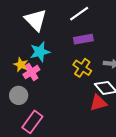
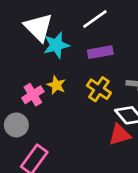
cyan star: (40, 52) -> (56, 45), moved
yellow star: (21, 65) -> (56, 85), moved

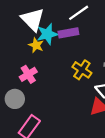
purple rectangle: (100, 52) -> (68, 33), moved
yellow star: (56, 85) -> (36, 45), moved

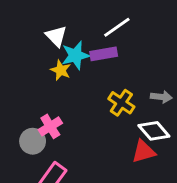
white triangle: (33, 19) -> (56, 36), size x0.7
pink cross: (28, 74) -> (50, 126), moved

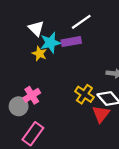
yellow cross: (121, 103) -> (84, 94), moved
red triangle: (144, 152) -> (101, 114), turned -36

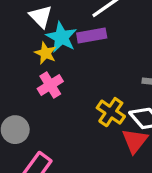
cyan star: (50, 43) -> (61, 37), turned -30
pink cross: (32, 95) -> (50, 85), moved

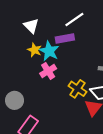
cyan star: (61, 37) -> (49, 51), moved
pink cross: (50, 85) -> (48, 71), moved

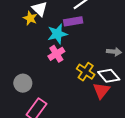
yellow star: (34, 50) -> (30, 18), moved
cyan star: (49, 51) -> (57, 34), turned 30

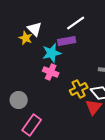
pink cross: (56, 54) -> (51, 72), turned -35
yellow cross: (86, 72) -> (79, 89), turned 30

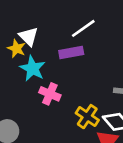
cyan star: (52, 53) -> (33, 68), moved, turned -30
yellow cross: (79, 89) -> (87, 117), turned -30

